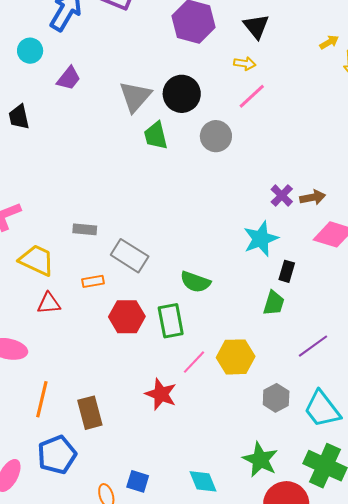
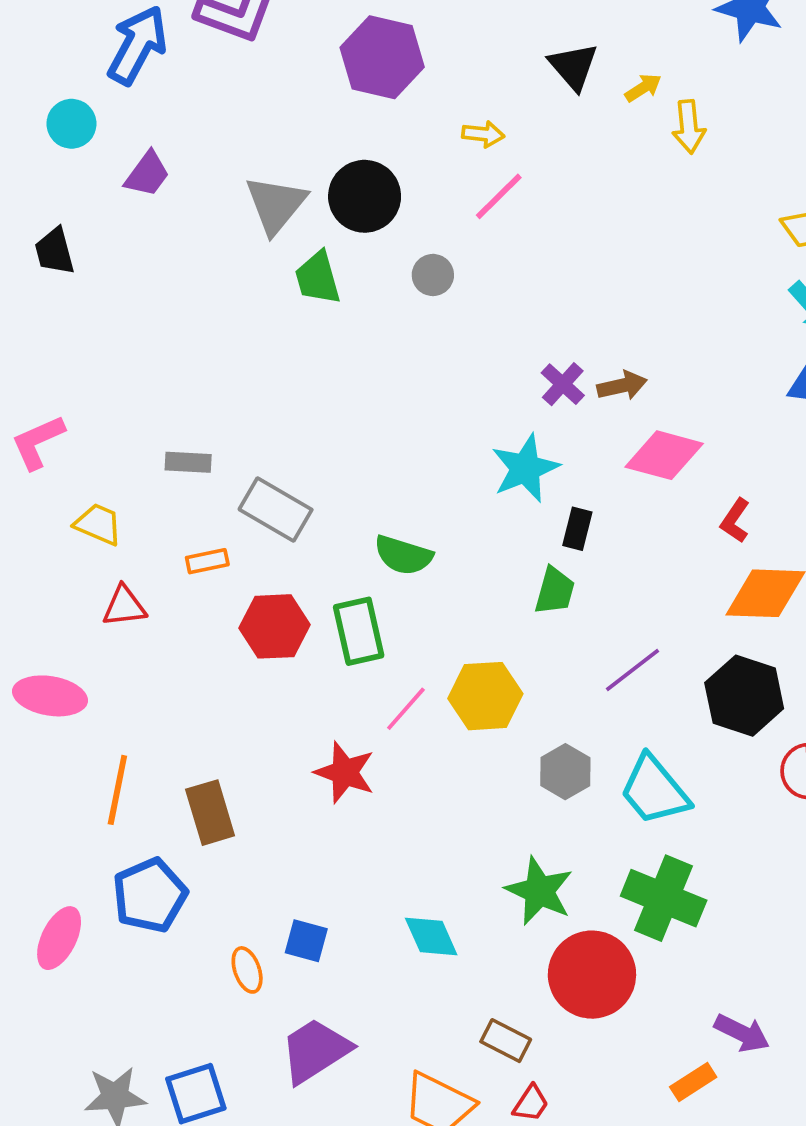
black triangle: (256, 26) -> (573, 66), moved
gray circle: (216, 136) -> (433, 275), size x0.7
yellow trapezoid: (37, 260) -> (98, 524), size x0.7

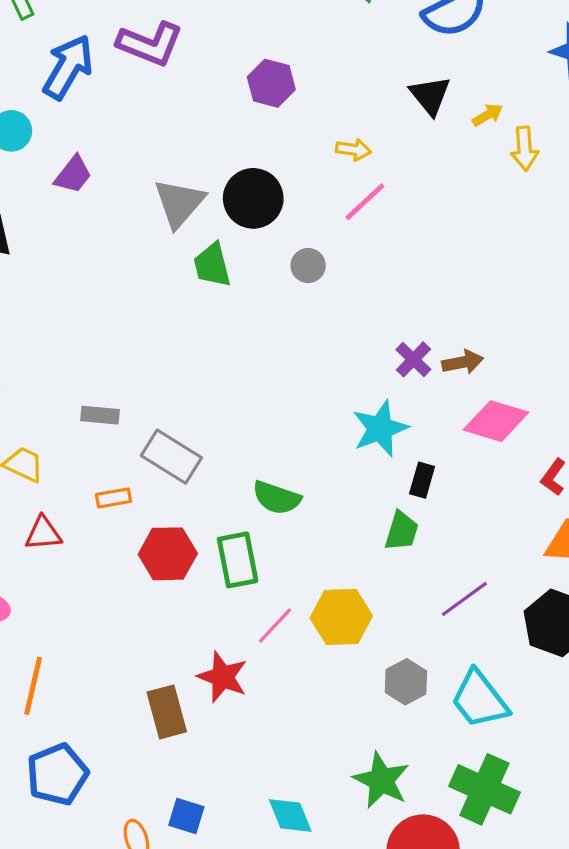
purple hexagon: (382, 57) -> (271, 83), size x0.7
brown rectangle: (210, 813) -> (167, 712), moved

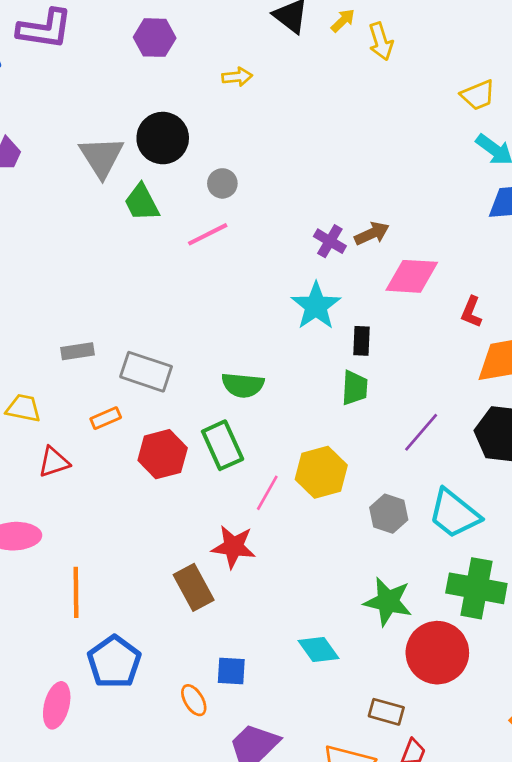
pink line: (365, 202) -> (208, 234), moved, turned 30

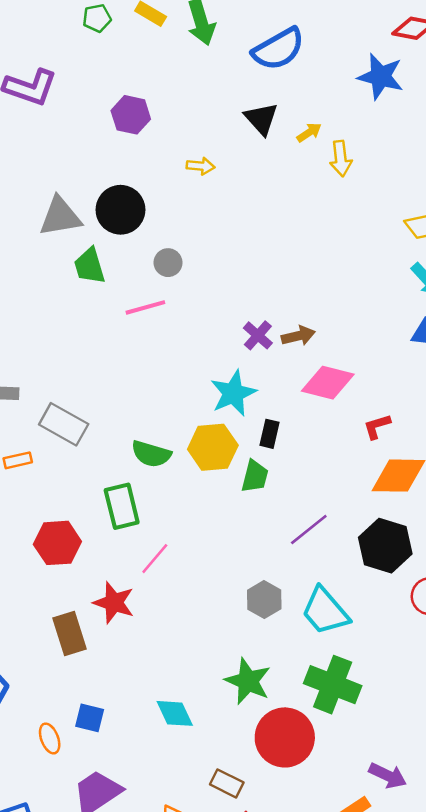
gray triangle: (101, 157) -> (60, 216), turned 42
red L-shape: (471, 312) -> (377, 426), turned 40
red hexagon: (163, 454) -> (57, 543), moved
yellow hexagon: (321, 472) -> (213, 447), moved

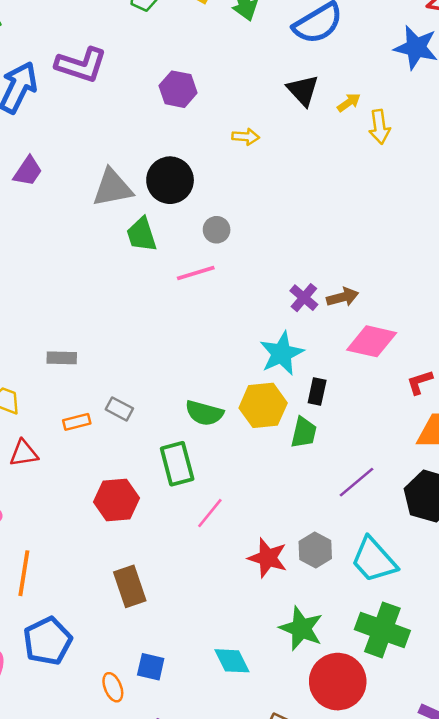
gray rectangle: (64, 424) -> (119, 409), moved, size x0.6
red star: (114, 603) -> (268, 558), moved

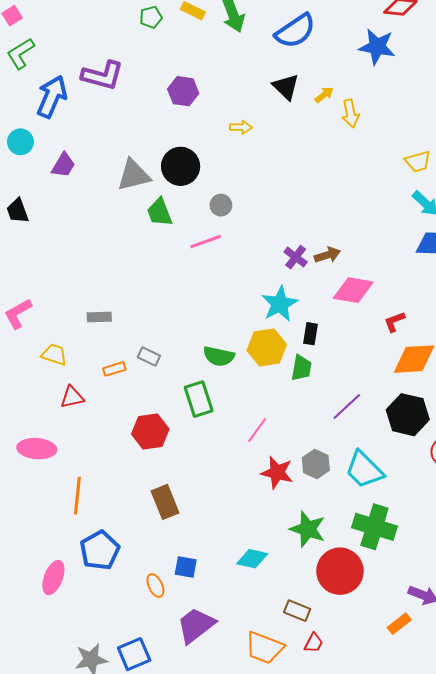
pink line: (210, 513) -> (257, 430), moved
cyan diamond: (232, 661) -> (252, 559), turned -48

